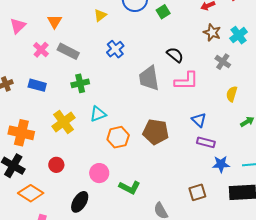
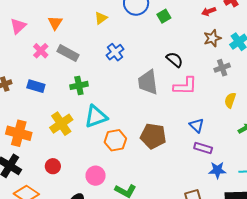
brown star: (212, 32) -> (212, 38), turned 30
gray cross: (223, 62) -> (222, 68), turned 35
cyan triangle: (98, 114) -> (96, 116), size x1.4

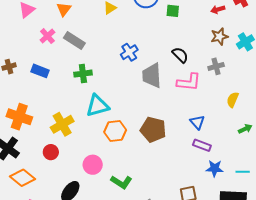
green square: (164, 16) -> (173, 11), turned 32
blue cross: (115, 52) -> (129, 52), moved
gray cross: (222, 68) -> (216, 66), moved
yellow cross: (61, 124) -> (62, 124), moved

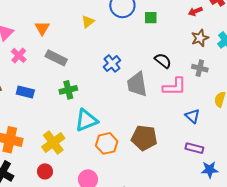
pink cross: (47, 36) -> (19, 55), moved
gray cross: (216, 66) -> (200, 68), turned 35
blue triangle: (197, 122) -> (192, 116), moved

